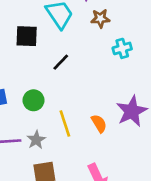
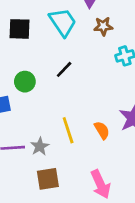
black square: (27, 36) -> (19, 29), moved
green circle: (34, 100) -> (25, 82), moved

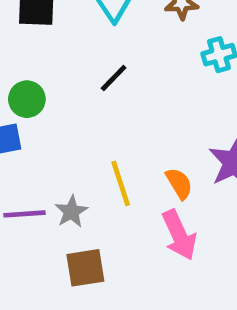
green circle: (25, 82) -> (27, 99), moved
pink arrow: (101, 184) -> (179, 235), moved

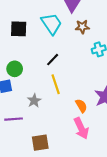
yellow line: (121, 183) -> (56, 84), moved
gray star: (71, 212) -> (34, 101), moved

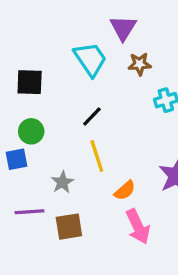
black square: (19, 29) -> (30, 82), moved
orange semicircle: (81, 106) -> (125, 190), moved, turned 80
brown square: (40, 143) -> (69, 227), moved

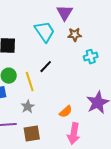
yellow line: (97, 156) -> (30, 82), moved
pink arrow: (138, 227) -> (74, 134), turned 35

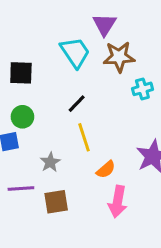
brown star: (75, 35) -> (119, 57), size x1.5
yellow line: (30, 82) -> (84, 137), moved

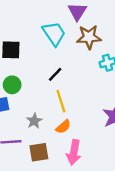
orange semicircle: (106, 169) -> (63, 127), moved
pink arrow: (118, 202) -> (74, 152), moved

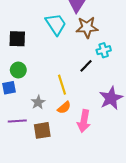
black line: (55, 74) -> (86, 66), moved
pink arrow: (74, 152) -> (84, 121), moved

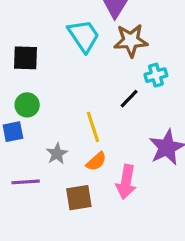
brown square: (42, 130) -> (79, 198), moved

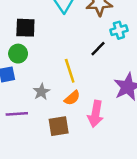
black square: (26, 58) -> (25, 28), moved

